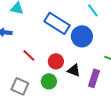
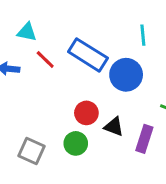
cyan line: (93, 10) -> (143, 35), turned 32
red line: (29, 55) -> (45, 60), moved

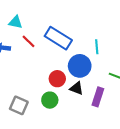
cyan line: (143, 35) -> (97, 47), moved
blue circle: (126, 75) -> (80, 66), moved

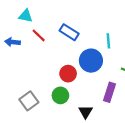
blue rectangle: (58, 38) -> (69, 32), size x0.7
black triangle: (76, 88) -> (85, 112), moved, turned 40
gray square: (19, 105) -> (29, 101), turned 30

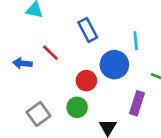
blue rectangle: (69, 32) -> (88, 30), turned 30
red line: (39, 35) -> (50, 53), moved
blue arrow: (12, 42) -> (22, 63), moved

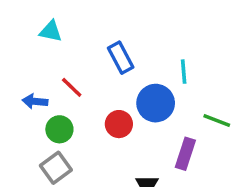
green circle: (77, 107) -> (59, 129), moved

